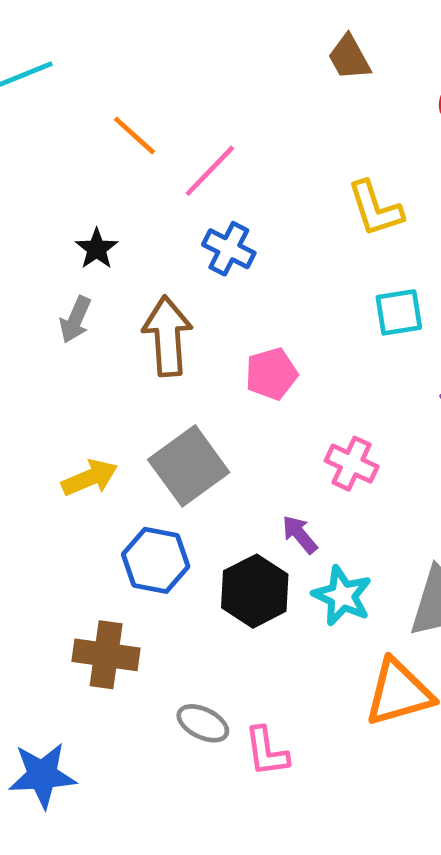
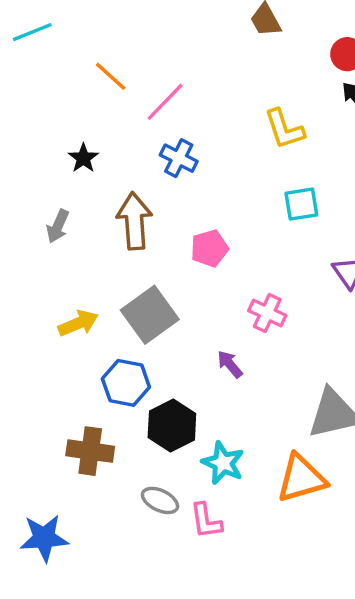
gray arrow: (75, 320) -> (58, 226), moved
black hexagon: (255, 591) -> (172, 426), moved
cyan star: (342, 596) -> (223, 463), moved

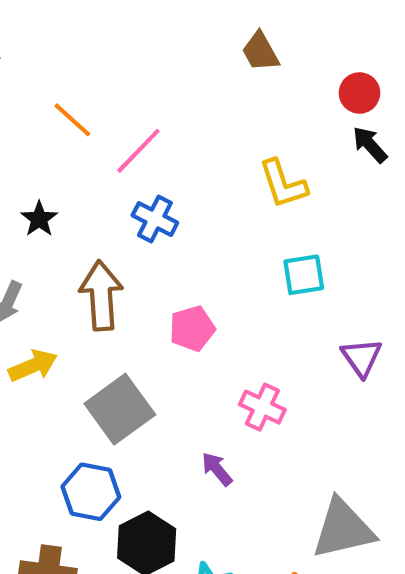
yellow arrow: (78, 323) -> (33, 366), moved

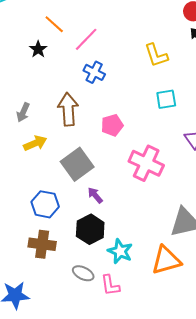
black star: (39, 219) -> (38, 49), moved
pink cross: (262, 407) -> (146, 163), size x1.6
purple arrow: (217, 469) -> (95, 195), moved
blue hexagon: (91, 492) -> (45, 204), moved

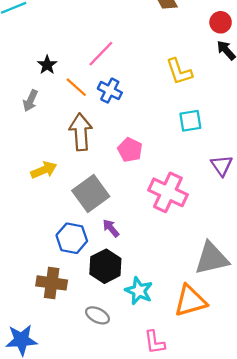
orange line: (54, 24) -> (76, 87), moved
gray arrow: (23, 112) -> (30, 101), moved
pink pentagon: (112, 125) -> (130, 150), turned -30
blue hexagon: (45, 204) -> (72, 238), moved
pink L-shape: (110, 285) -> (155, 342), moved

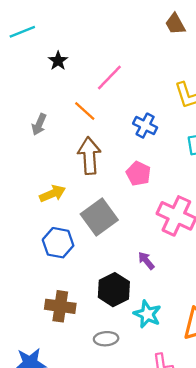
black star: (47, 65) -> (58, 61), moved
blue cross: (110, 91) -> (145, 126), moved
purple arrow: (111, 228) -> (146, 261), moved
blue hexagon: (72, 238) -> (58, 243), moved
gray ellipse: (97, 315) -> (106, 339), turned -30

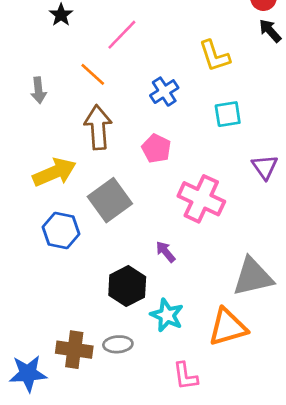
gray arrow: (39, 124) -> (39, 90), turned -30
blue cross: (145, 126) -> (164, 92), turned 30
yellow arrow: (52, 194) -> (54, 172), size x1.4
brown cross: (60, 306) -> (74, 350), moved

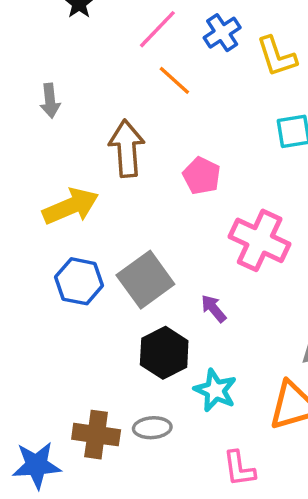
orange line: (93, 74) -> (174, 80), moved
blue cross: (164, 92) -> (222, 33), moved
gray square: (110, 200) -> (145, 280), moved

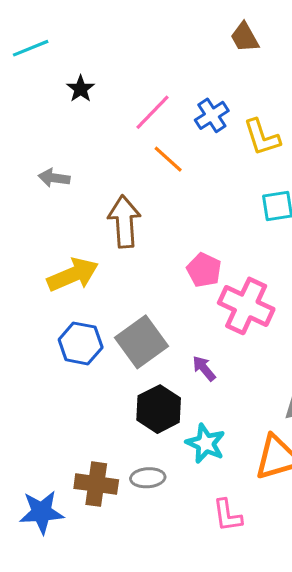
gray arrow: (50, 101) -> (54, 178), turned 104
pink pentagon: (202, 176) -> (204, 270), moved

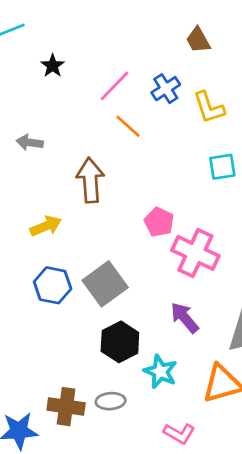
brown trapezoid: (245, 37) -> (198, 40), moved
yellow arrow: (73, 275) -> (46, 226), size x0.7
purple arrow: (204, 368) -> (185, 318), moved, size x1.4
pink L-shape: (227, 515) -> (179, 433), turned -52

